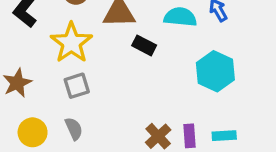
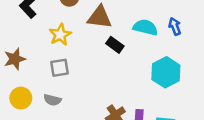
yellow star: (71, 43) -> (60, 35), size x0.7
gray semicircle: (74, 129) -> (52, 100), turned 120

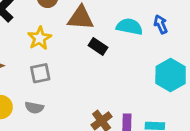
cyan hexagon: (166, 72) -> (171, 75), moved

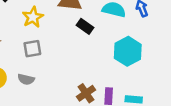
cyan hexagon: (171, 75) -> (128, 51), moved

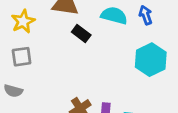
cyan hexagon: (128, 51) -> (151, 60), moved

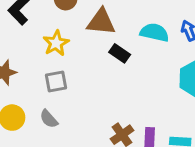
gray semicircle: (13, 91) -> (49, 119), turned 36

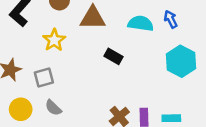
black rectangle: (120, 53) -> (113, 56), moved
gray square: (56, 81) -> (44, 78), moved

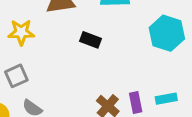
yellow star: (54, 40) -> (21, 32), turned -30

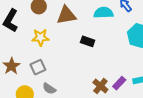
purple rectangle: (136, 103) -> (119, 83), turned 56

